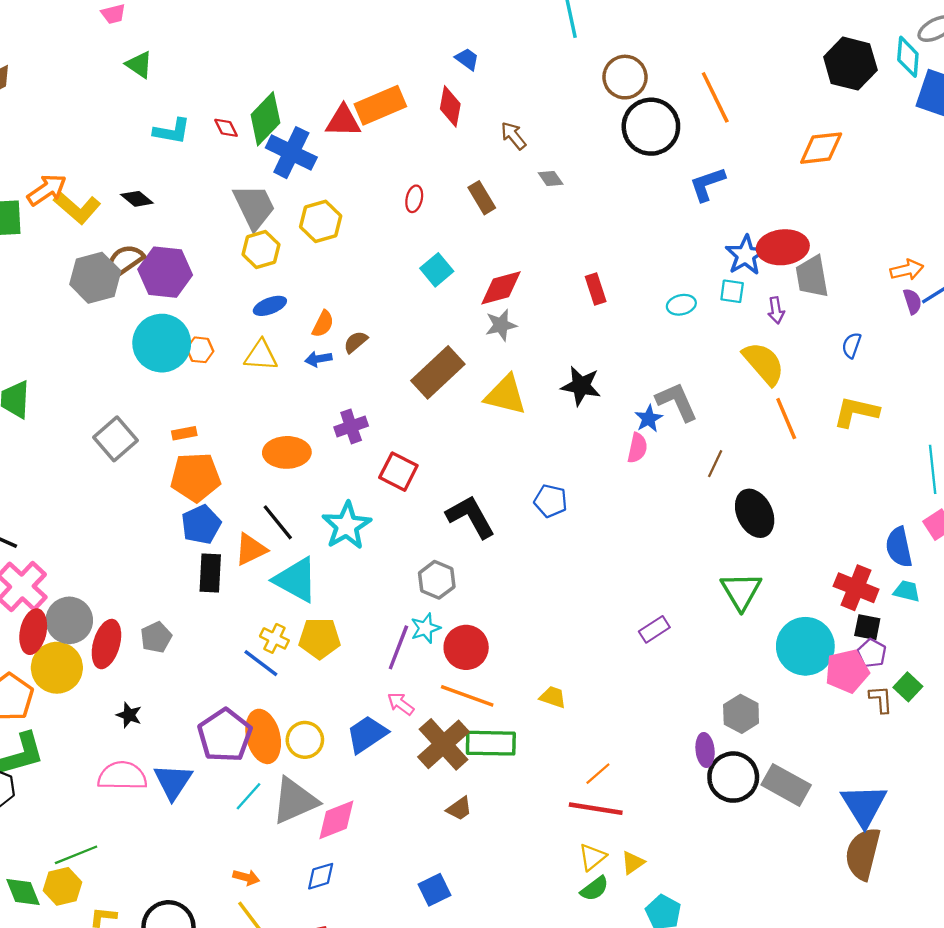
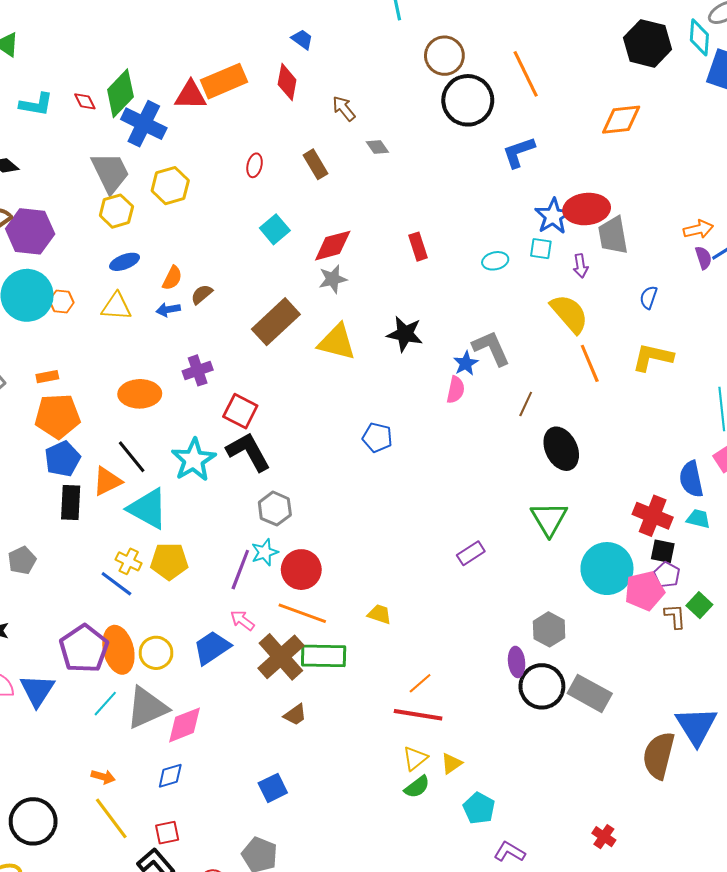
black L-shape: (471, 517) -> (248, 452), moved
blue triangle: (864, 805) -> (696, 726), moved

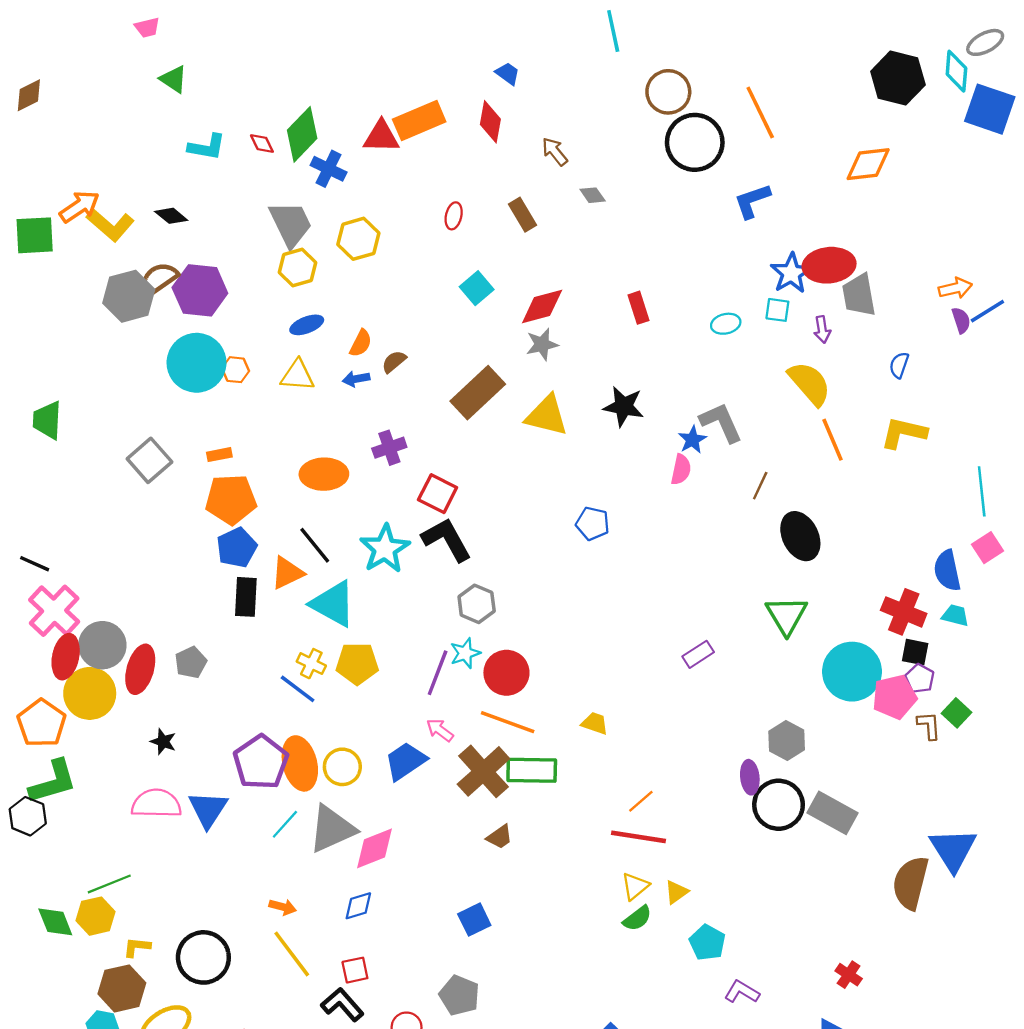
blue cross: (144, 124) -> (329, 169), size x0.7

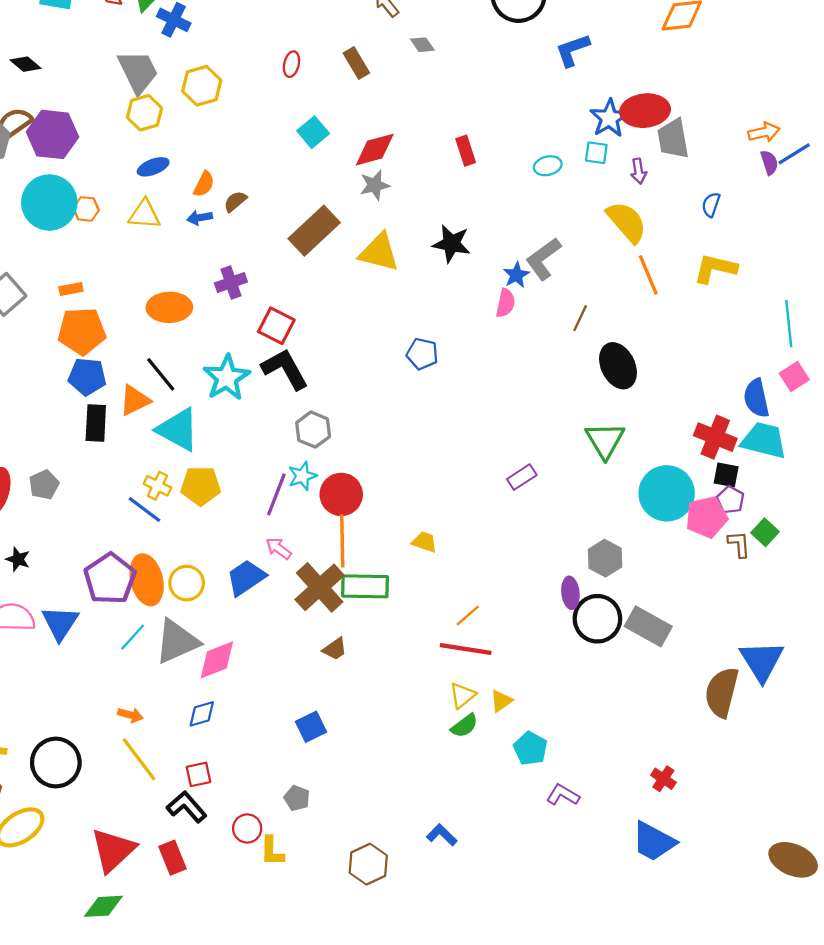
gray L-shape: (721, 422) -> (543, 259), turned -102
blue pentagon: (237, 548) -> (87, 377), turned 30
cyan trapezoid: (955, 615) -> (764, 440), size x1.8
orange line: (508, 722) -> (342, 541), turned 69
gray pentagon: (459, 995) -> (297, 798), size x0.7

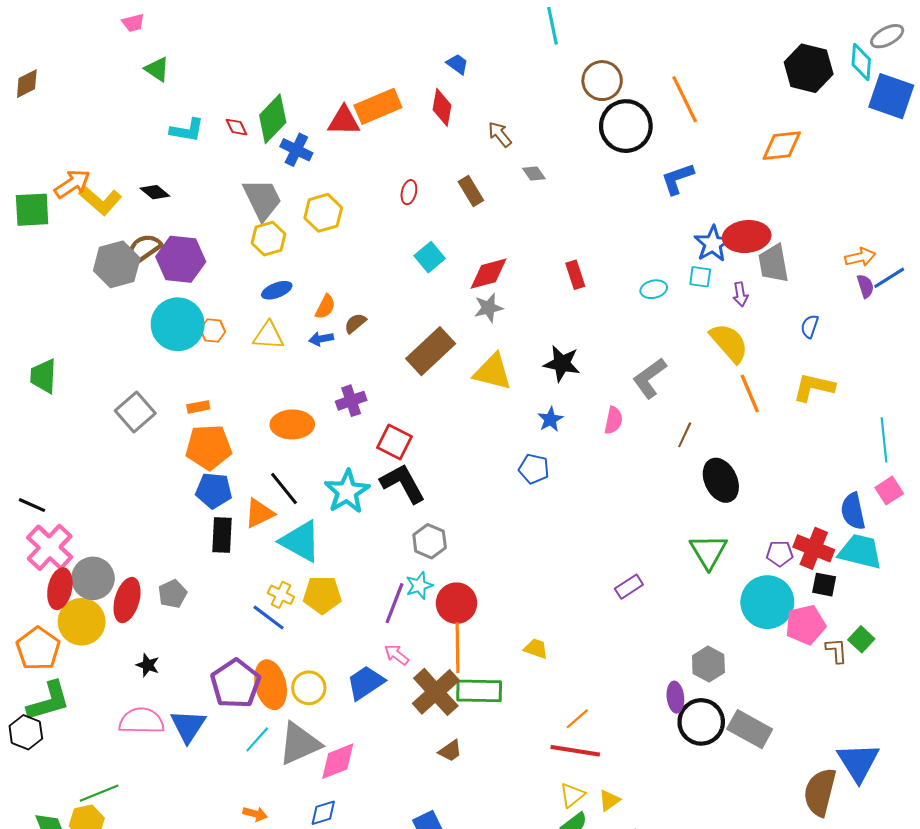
blue star: (516, 275) -> (550, 419), moved
purple pentagon: (730, 500) -> (780, 554), moved, turned -30

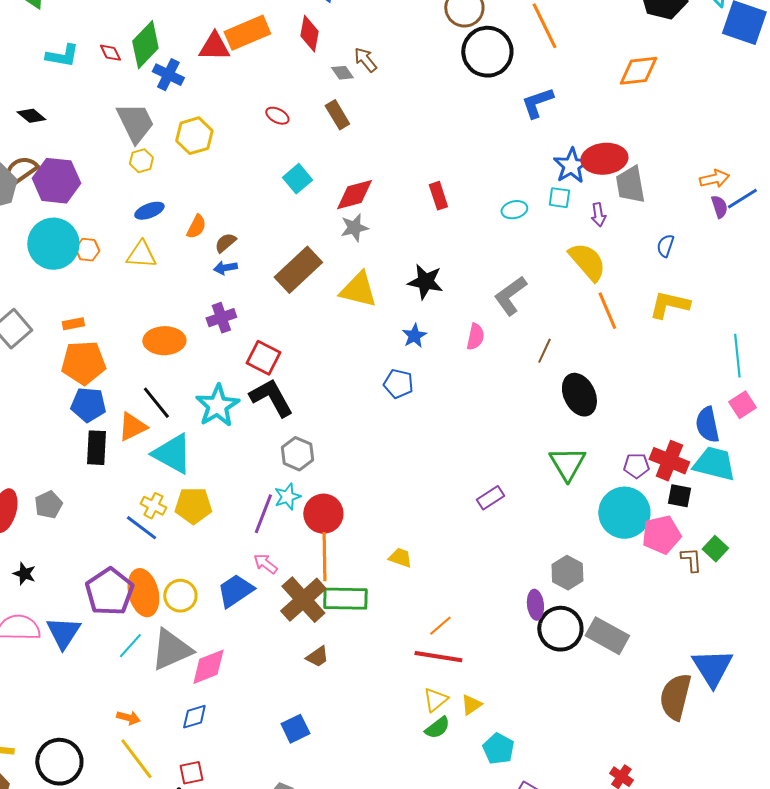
gray diamond: (534, 174) -> (342, 73), moved
red ellipse: (409, 192) -> (277, 116), turned -75
yellow hexagon: (269, 239) -> (141, 161), size x0.7
blue arrow: (321, 339) -> (225, 268), moved

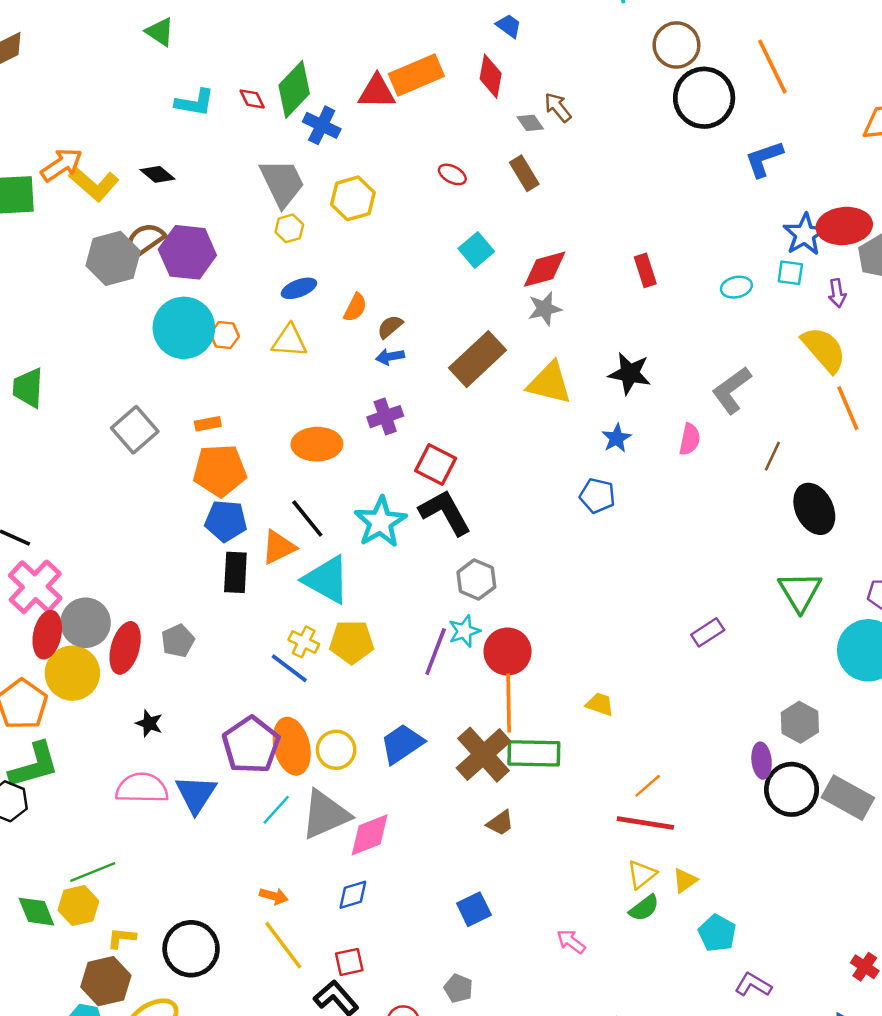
pink arrow: (265, 564) -> (571, 942), moved

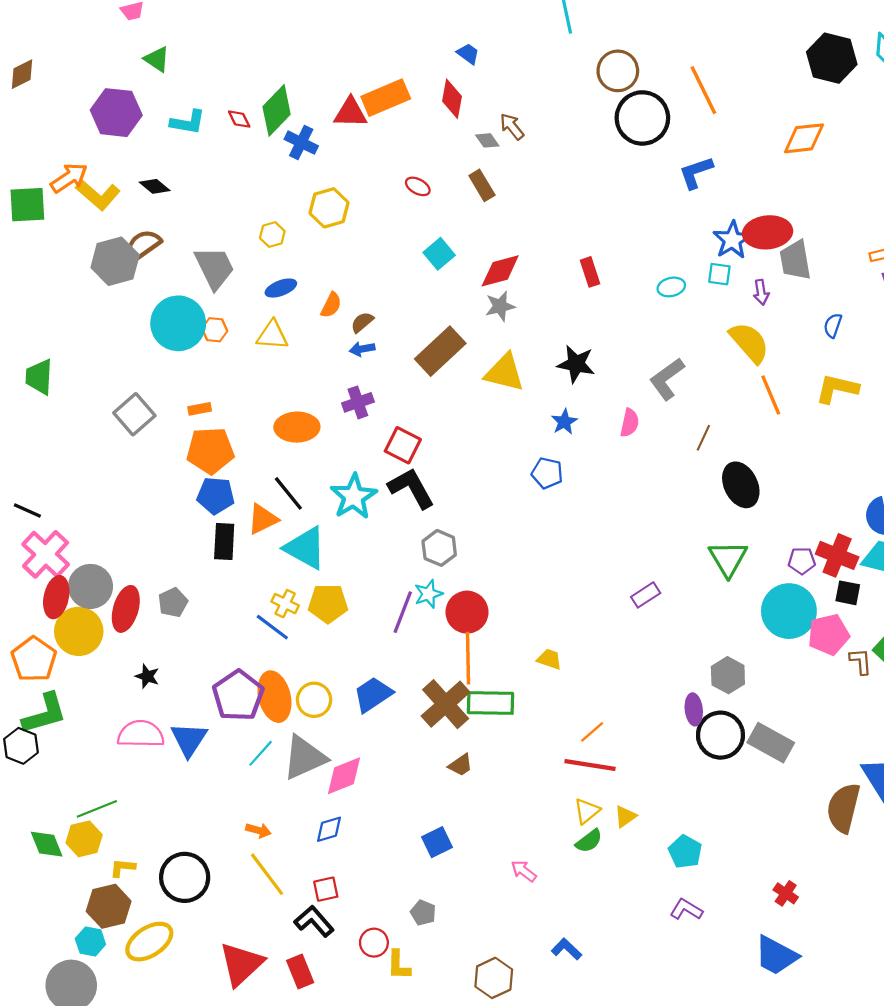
gray trapezoid: (282, 183) -> (215, 268), moved
purple hexagon: (187, 252) -> (116, 113), moved
cyan pentagon: (717, 933) -> (685, 852), moved

